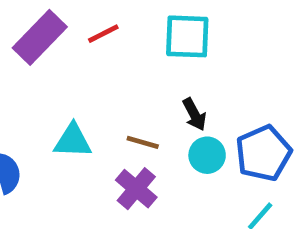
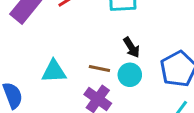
cyan circle: (207, 155) -> (130, 75), moved

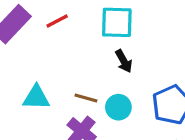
black arrow: (131, 47) -> (124, 61), moved

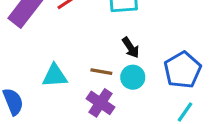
black arrow: (124, 61) -> (131, 48), moved

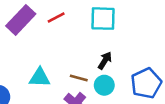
black arrow: (131, 48) -> (105, 60), turned -120

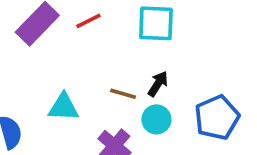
brown line: (79, 78) -> (123, 94), moved

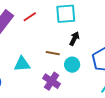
black arrow: (158, 84) -> (74, 39), moved

